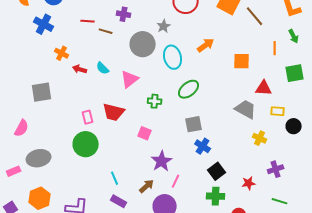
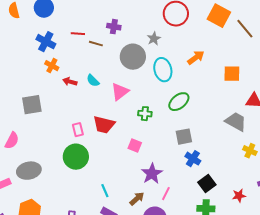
blue cross: (44, 24) -> (46, 42), moved

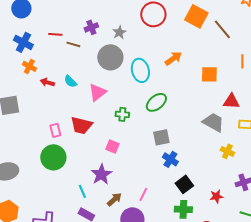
purple cross: (114, 27) -> (91, 27), turned -32
gray star: (154, 39) -> (119, 32), moved
purple star: (152, 174) -> (101, 174), moved

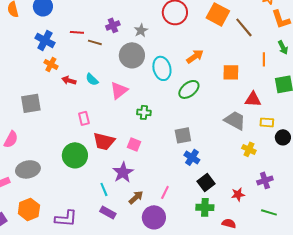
green ellipse: (156, 102) -> (189, 89), moved
red trapezoid: (81, 125) -> (104, 141), moved
pink rectangle: (55, 130) -> (84, 118), moved

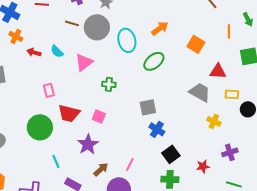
brown line: (95, 42) -> (72, 23), moved
orange square: (231, 72) -> (196, 44), turned 30
cyan line: (104, 189) -> (56, 161), moved

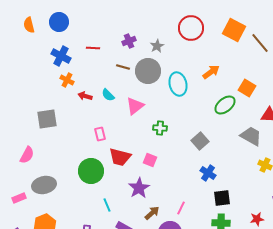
green ellipse: (154, 61) -> (225, 105), moved
gray square: (148, 107) -> (200, 141), moved, turned -30
black square: (171, 154) -> (222, 198), turned 30
red star: (203, 166) -> (257, 219), moved

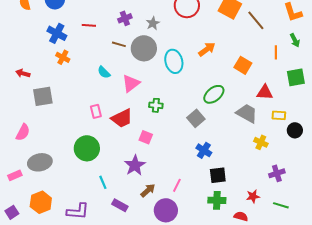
red arrow: (85, 96) -> (23, 73), moved
green ellipse: (225, 105) -> (214, 94), moved
red trapezoid: (120, 157) -> (122, 118), moved, turned -40

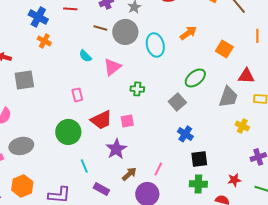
gray trapezoid: (247, 113) -> (228, 97), turned 80
red trapezoid: (122, 118) -> (101, 120), moved
pink square: (146, 137) -> (127, 121), turned -32

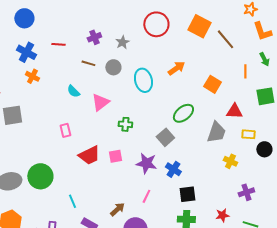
gray circle: (125, 32) -> (113, 67), size x0.6
green circle: (68, 132) -> (40, 176), moved
purple star: (116, 149) -> (146, 163), moved, turned -30
pink line: (158, 169) -> (146, 196), moved

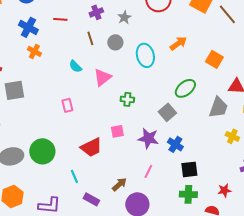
brown line: (88, 63) -> (90, 38), turned 56
red trapezoid: (89, 155) -> (91, 147), moved

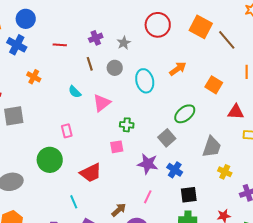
blue cross: (28, 27) -> (17, 45), moved
gray trapezoid: (218, 107) -> (212, 147), moved
pink square: (117, 131) -> (117, 147), moved
yellow cross: (232, 136) -> (225, 172), moved
green circle: (42, 151) -> (50, 160), moved

